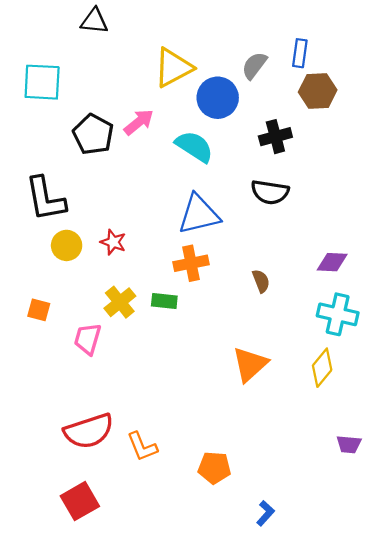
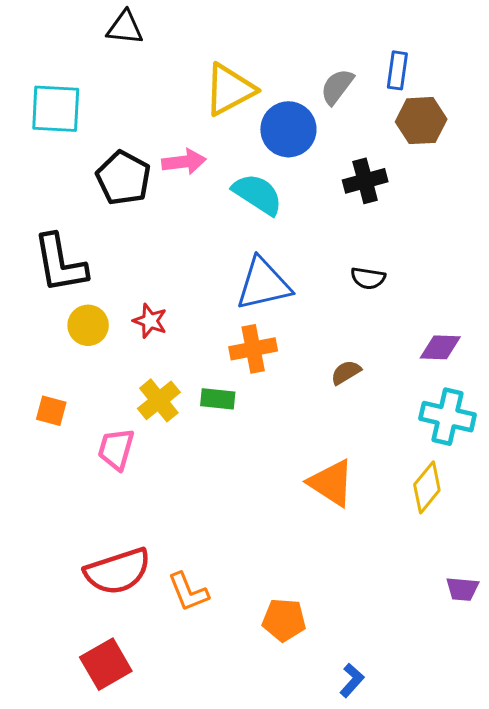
pink arrow: (139, 122) -> (184, 162), turned 32
black semicircle: (270, 192) -> (368, 278), moved, size x0.7
brown semicircle: (261, 281) -> (346, 372), turned -100
orange triangle: (250, 364) -> (331, 483), turned -45

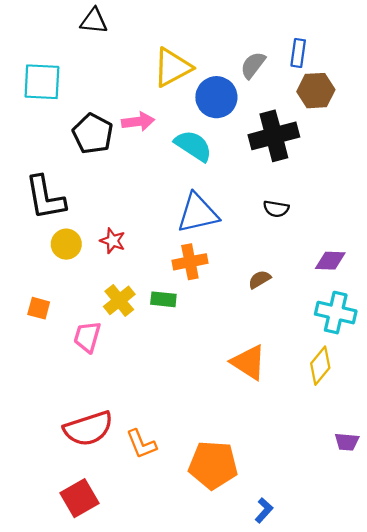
black cross: (365, 181) -> (274, 136), size x1.5
orange pentagon: (284, 620) -> (213, 465), size x1.5

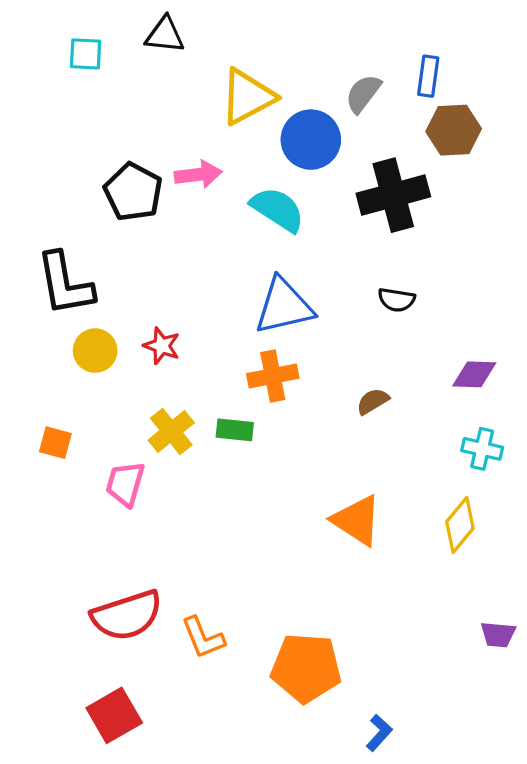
black triangle: (94, 21) -> (165, 35), moved
cyan square: (42, 82) -> (86, 54), moved, size x0.6
cyan cross: (336, 313) -> (482, 449), size x0.7

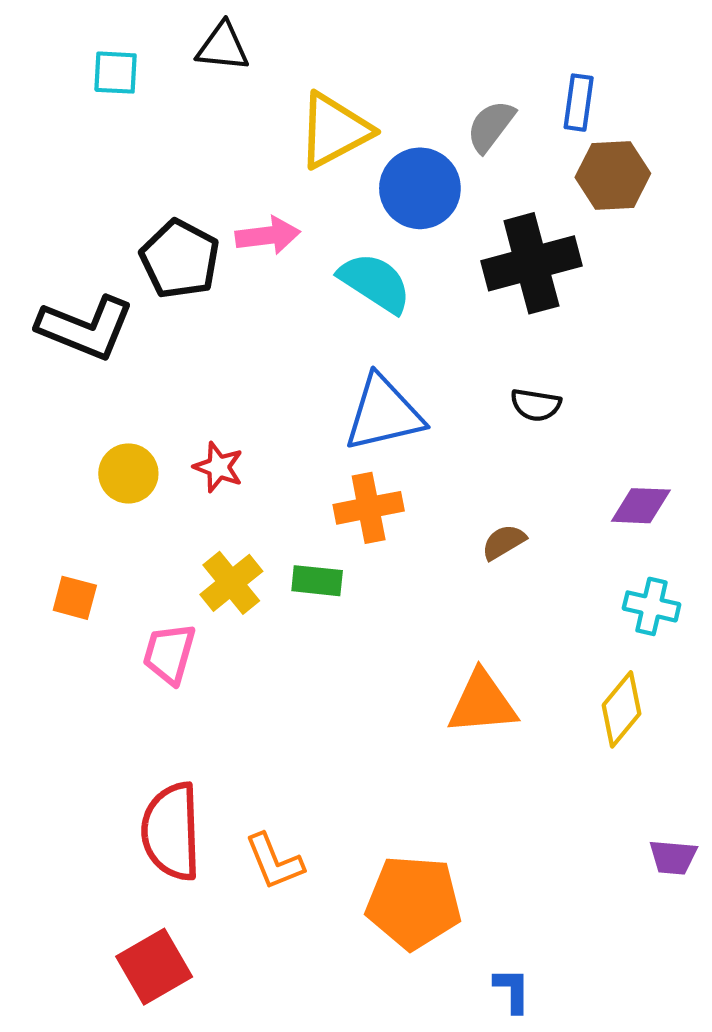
black L-shape: (65, 284) -> (86, 328), moved, turned -58
orange triangle: (357, 520) -> (482, 703), turned -38
red semicircle: (127, 615) -> (171, 832), turned 106
blue L-shape: (379, 733) -> (512, 990), turned -42

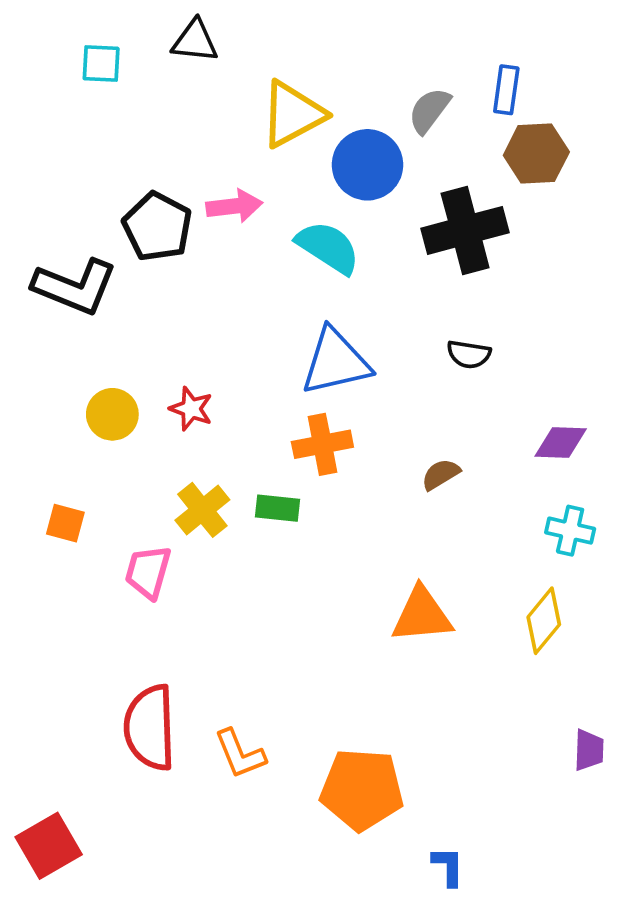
purple trapezoid: (673, 857) -> (589, 750), turned -93
red square: (154, 967) -> (49, 846), moved

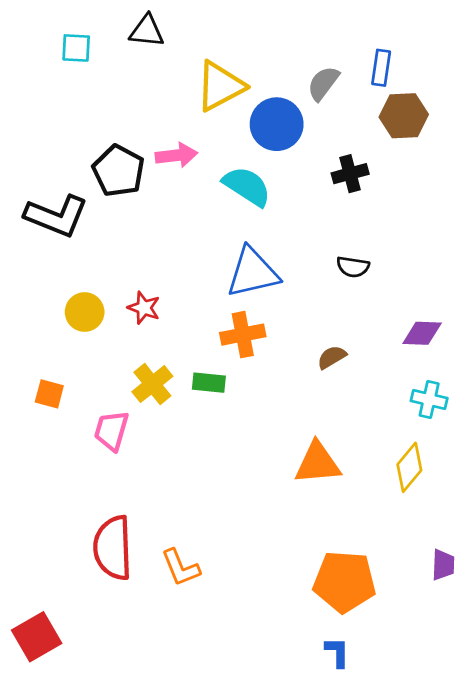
black cross: (465, 230) -> (350, 174), size x0.6
orange pentagon: (362, 789) -> (344, 582), moved

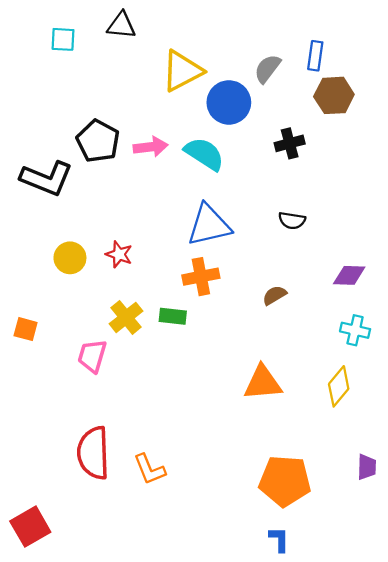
pink arrow: (176, 155) -> (151, 147), moved
orange square: (49, 394) -> (26, 329), moved

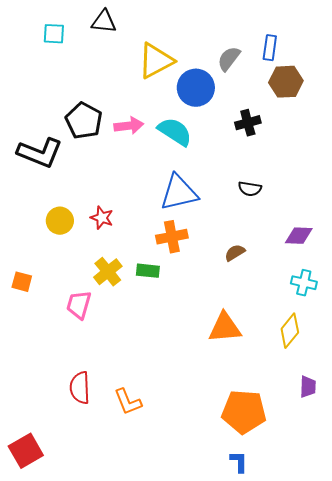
red semicircle: (93, 453) -> (80, 388), size x0.7
purple trapezoid: (367, 467) -> (308, 387), moved

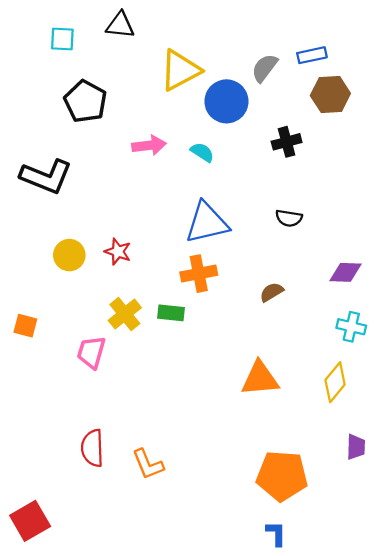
blue rectangle: (270, 48) -> (312, 55), turned 70
black pentagon: (84, 121) -> (86, 101), moved
cyan semicircle: (175, 132) -> (202, 152), size x0.6

